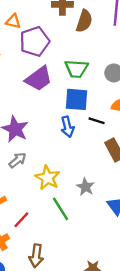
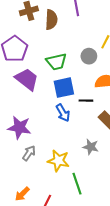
purple trapezoid: (39, 79) -> (27, 79), turned -90
gray star: (85, 187) -> (91, 147), moved
green line: (60, 209) -> (77, 184), turned 30

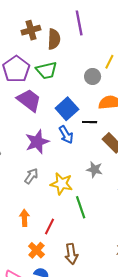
green trapezoid: (56, 62) -> (46, 70), moved
blue square: (64, 88) -> (67, 109), turned -30
purple star: (19, 128) -> (37, 142), moved, turned -30
orange arrow: (22, 194) -> (24, 218), turned 133

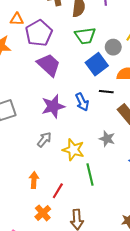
green trapezoid: (46, 70) -> (85, 36), moved
blue square: (67, 109) -> (97, 64), moved

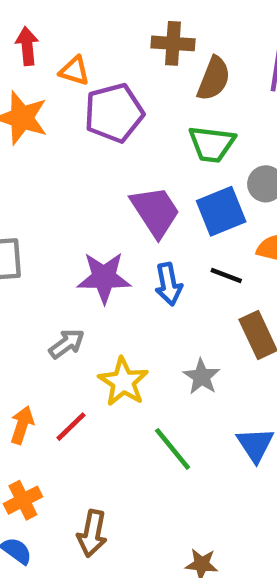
purple trapezoid: (49, 65) -> (155, 211), moved
green line: (90, 175) -> (173, 449), moved, turned -40
red line: (58, 191) -> (71, 427), moved

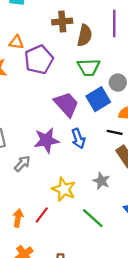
black line: (226, 275) -> (115, 132), moved
gray arrow: (67, 344) -> (22, 164), moved

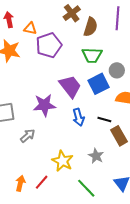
brown cross: (62, 21) -> (72, 13), turned -36
black line: (115, 132) -> (104, 119), moved
purple star: (47, 140) -> (44, 105), moved

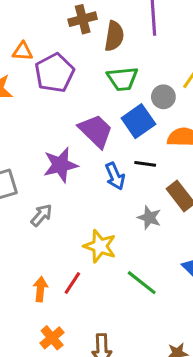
brown cross: (72, 13) -> (83, 19), turned 30
black line: (104, 119) -> (145, 164), moved
gray star: (96, 156) -> (149, 218), moved

